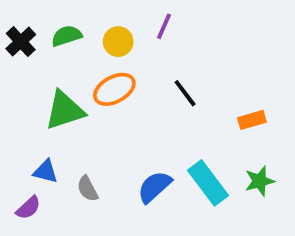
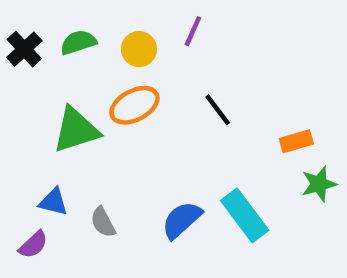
green star: (260, 181) -> (319, 184), moved

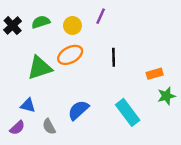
black line: (218, 110) -> (114, 57), turned 36
blue semicircle: (182, 220) -> (78, 110), moved
gray semicircle: (103, 222) -> (49, 127), moved

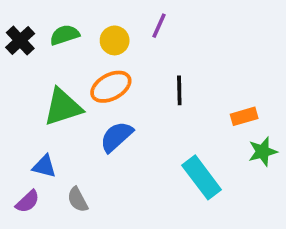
blue semicircle: (78, 110) -> (116, 137), moved

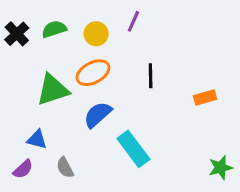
green star: (263, 152) -> (221, 168), moved
cyan rectangle: (202, 177) -> (133, 149), moved

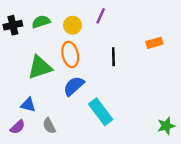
black cross: (17, 34) -> (13, 25), turned 30
orange ellipse: (93, 73) -> (70, 54), turned -75
orange rectangle: (205, 98) -> (154, 43), moved

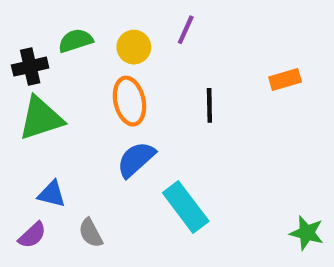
black cross: (13, 25) -> (30, 67), moved
green triangle: (40, 67) -> (41, 118), moved
green star: (166, 126) -> (307, 233), turned 30

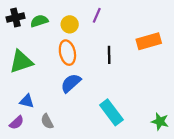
black cross: (30, 67) -> (15, 18), moved
orange rectangle: (285, 79) -> (149, 41), size x1.5
cyan rectangle: (186, 207) -> (111, 112), moved

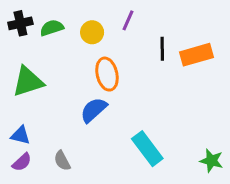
orange ellipse: (67, 53) -> (107, 74), moved
black line: (109, 55) -> (162, 49), moved
blue triangle: (27, 101) -> (20, 135), moved

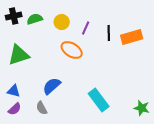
purple line: (128, 20) -> (86, 28), moved
orange ellipse: (107, 74) -> (72, 50), turned -45
blue semicircle: (94, 110) -> (52, 86), moved

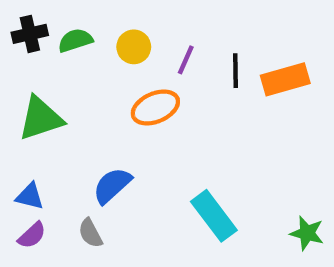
orange ellipse: (72, 50) -> (155, 108), turned -55

